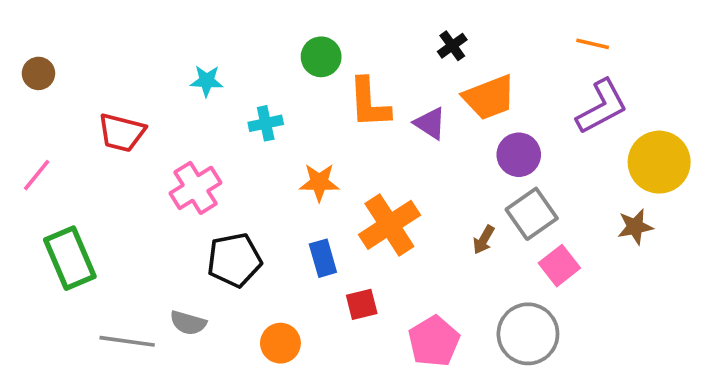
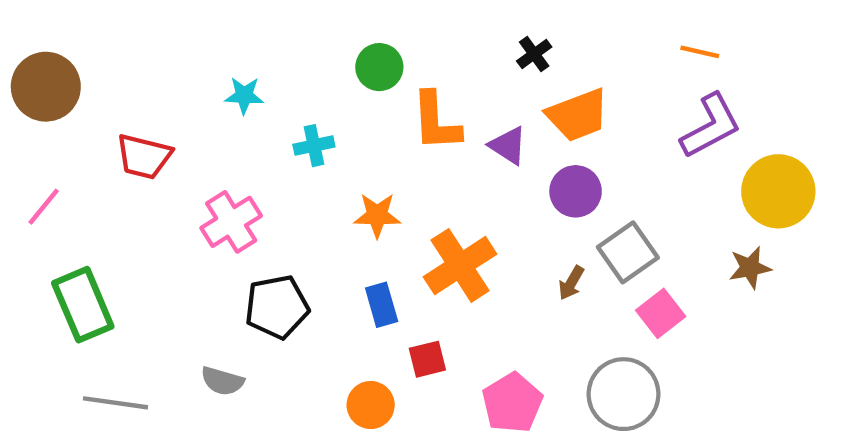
brown circle: (38, 73) -> (46, 87), size x1.8
purple circle: (519, 155) -> (576, 191), moved
gray line: (127, 341) -> (116, 403), moved
orange circle: (280, 343) -> (371, 405), moved

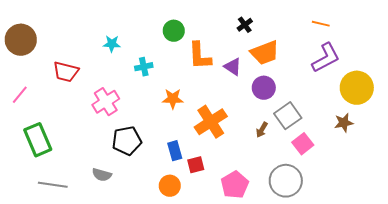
blue rectangle: (382, 305) -> (175, 151), moved

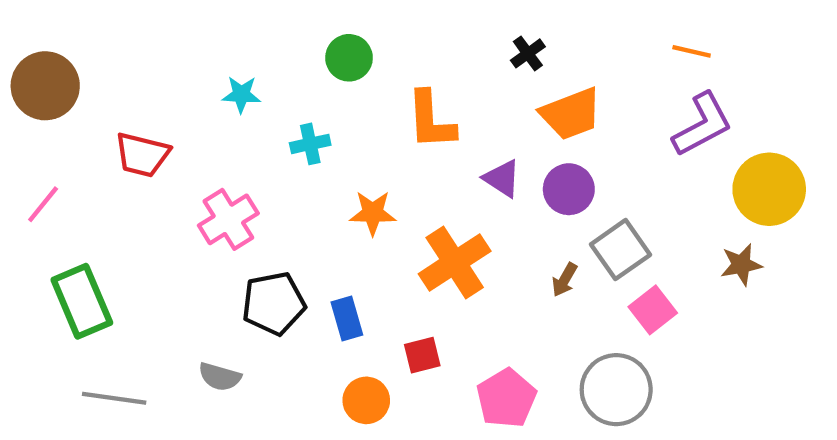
green circle: (174, 31) -> (349, 58), moved
purple triangle: (233, 67) -> (502, 178), moved
blue rectangle: (175, 151) -> (347, 318), moved

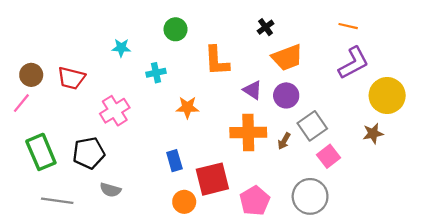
brown circle: (45, 86) -> (31, 75), moved, size x0.7
orange cross: (455, 262) -> (248, 132), moved, turned 32
black pentagon: (274, 303) -> (89, 153), moved
red square: (422, 355) -> (212, 179), size x1.8

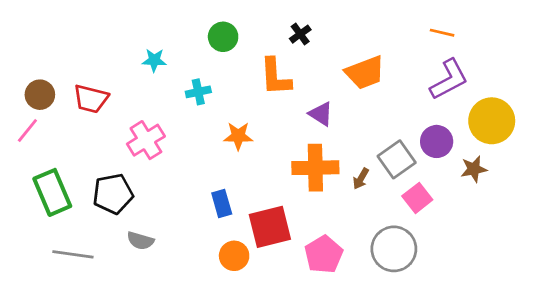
black cross: (266, 27) -> (300, 34), moved
purple circle: (286, 95) -> (437, 141), moved

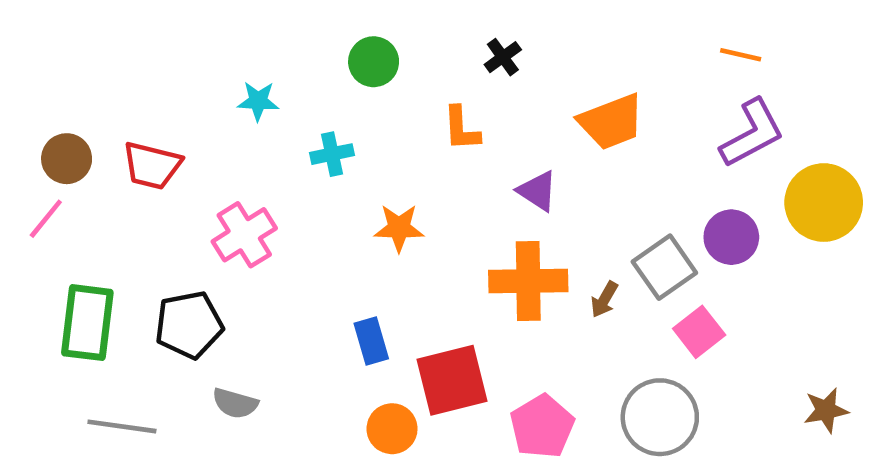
orange L-shape: (275, 77) -> (461, 129), size x0.7
brown star: (474, 169) -> (826, 410), moved
green rectangle: (52, 192) -> (87, 323), turned 30

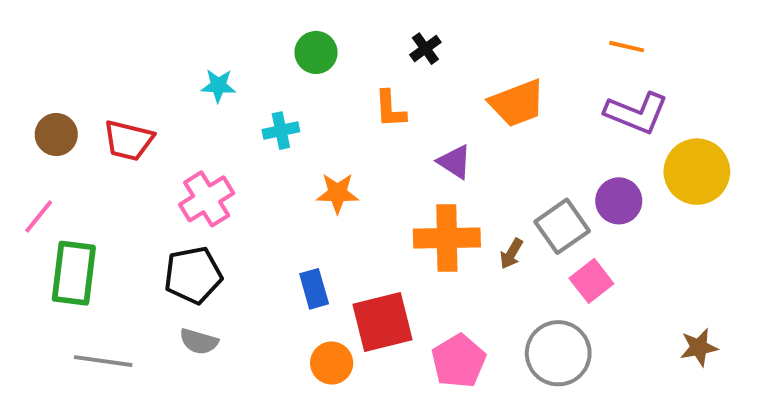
purple L-shape: (752, 133) -> (636, 113), turned 50
pink line: (46, 219) -> (39, 217), moved
black pentagon: (189, 325) -> (193, 275), moved

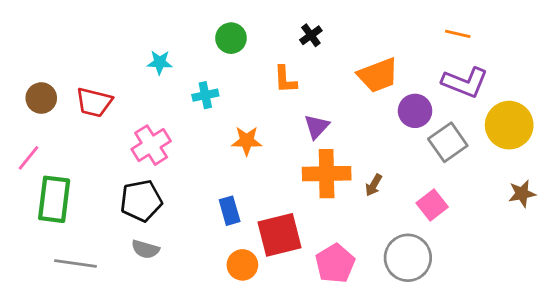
purple triangle: (455, 162) -> (317, 127), moved, turned 40
purple circle: (619, 201) -> (415, 111), moved
gray square: (562, 226) -> (448, 142), moved
brown star: (699, 347) -> (522, 194), moved

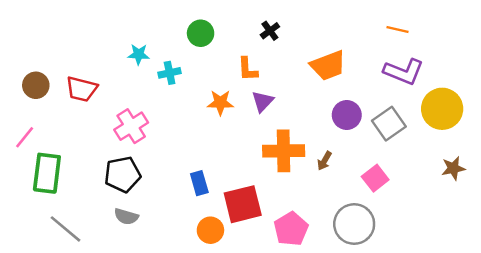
cyan cross: (205, 95) -> (170, 73), moved
purple circle: (415, 111) -> (347, 115), moved
purple triangle: (317, 127) -> (262, 101), moved
orange star: (247, 141) -> (220, 103), moved
gray line: (76, 263) -> (66, 229), turned 32

